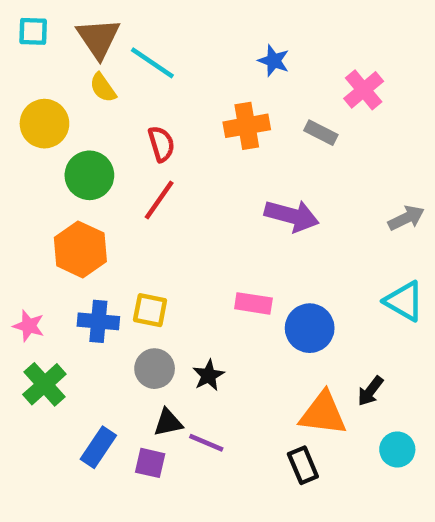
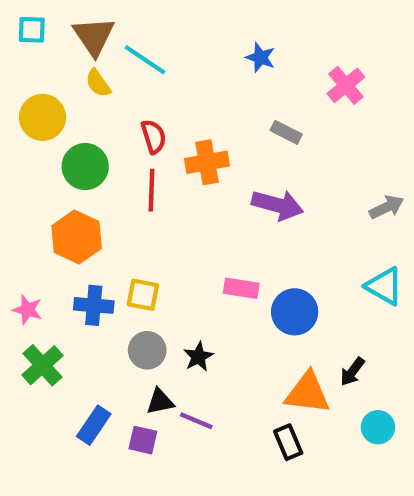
orange cross: (247, 126) -> (207, 162), moved
gray rectangle: (321, 133) -> (286, 132), moved
red line: (159, 200) -> (151, 190), turned -33

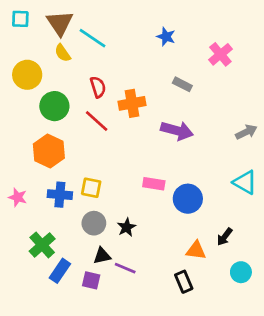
red line: (151, 190) -> (97, 121), turned -50
green cross: (42, 365) -> (42, 245), moved
orange triangle: (307, 393) -> (196, 250), size x0.7

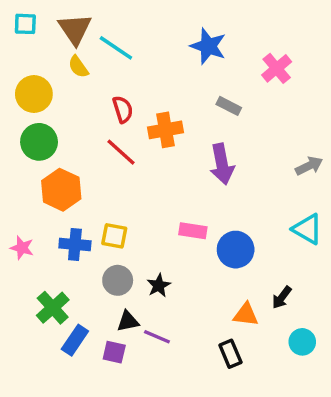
blue star: (166, 37) -> (208, 46), size x1.5
green circle: (54, 106) -> (39, 142), moved
purple arrow: (177, 131) -> (222, 164), turned 64

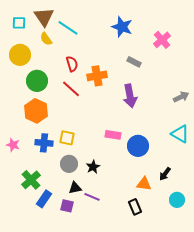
cyan square: (25, 24) -> (19, 23), moved
green circle: (39, 142) -> (37, 81), moved

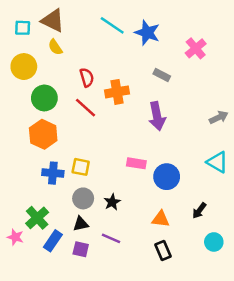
brown triangle: (44, 17) -> (53, 21), turned -30
cyan line: (68, 28) -> (112, 25), moved
pink star: (13, 145) -> (15, 237), moved
orange triangle: (144, 184) -> (161, 219), moved
black triangle: (75, 188) -> (81, 224), moved

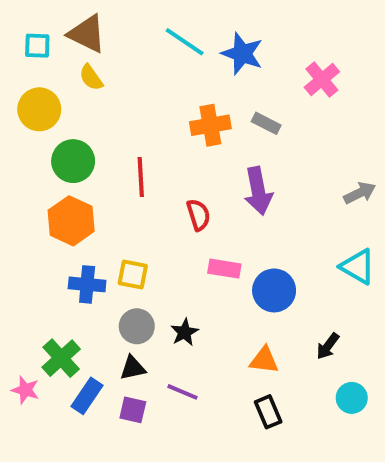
red semicircle: (87, 77) -> (198, 215), moved
orange cross: (117, 92) -> (210, 125), moved
red line: (86, 108) -> (141, 177), turned 45

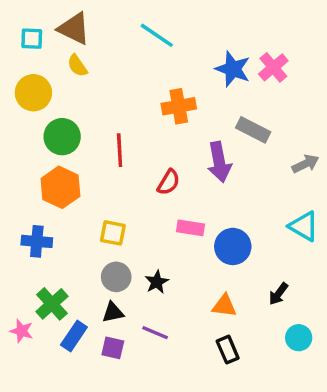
blue star: (242, 54) -> (233, 69), moved
gray rectangle: (266, 123) -> (253, 130), moved, size x1.4
red semicircle: (198, 215) -> (169, 182), turned 48
blue cross: (87, 284) -> (37, 241), moved

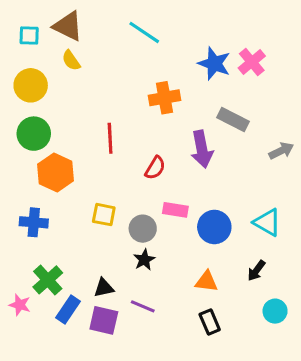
green circle: (62, 137) -> (34, 134), moved
cyan triangle: (304, 226) -> (267, 222), moved
gray circle: (116, 277) -> (143, 229), moved
purple square: (113, 348) -> (104, 320), size x1.4

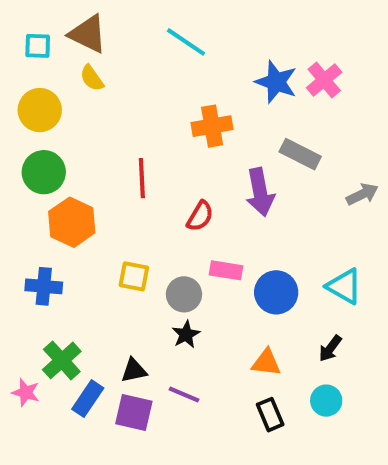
cyan circle: (275, 311) -> (326, 401), moved

